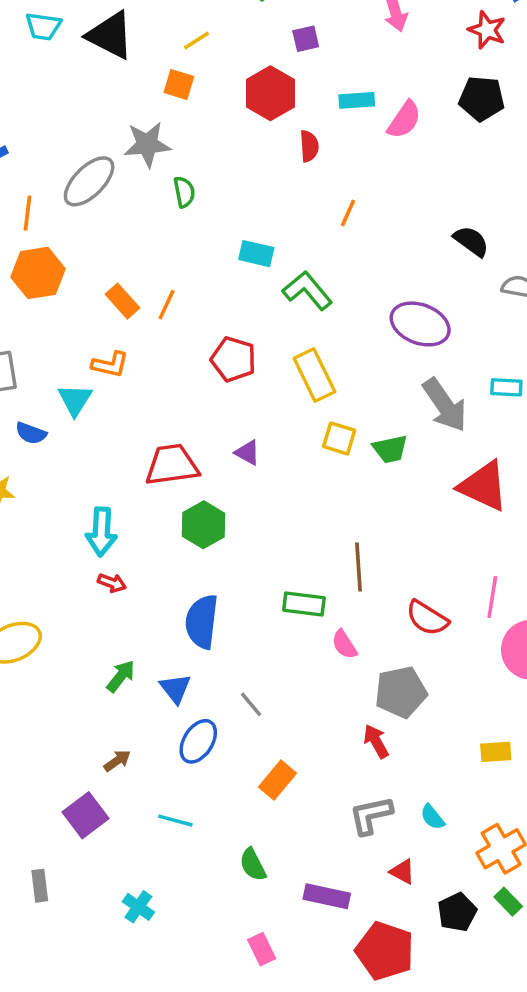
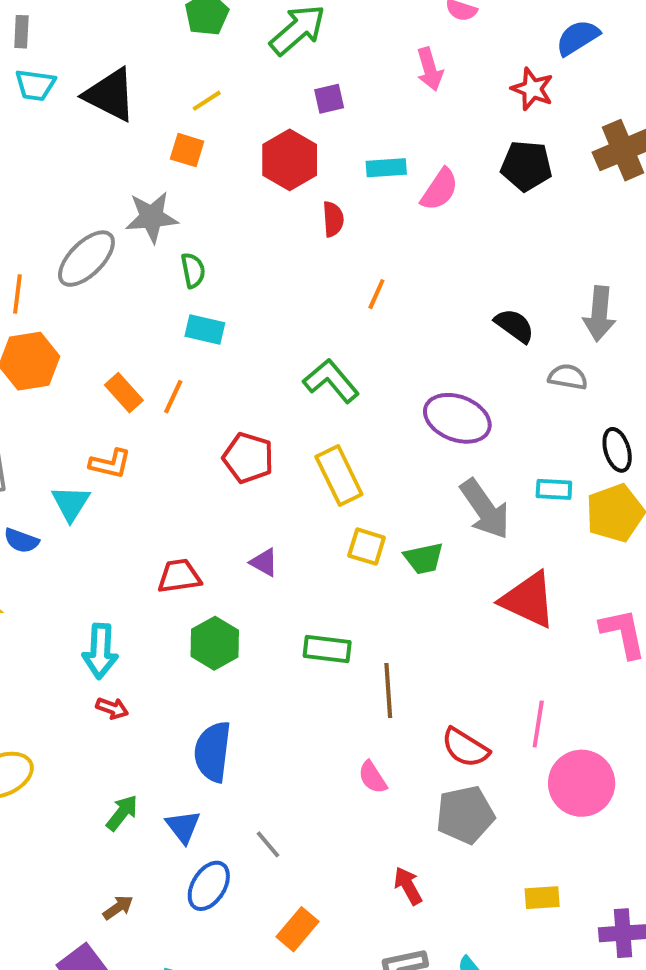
cyan rectangle: (256, 254) -> (205, 330), moved
red trapezoid: (172, 465) -> (179, 576), size x0.7
green rectangle: (304, 604) -> (327, 649), moved
gray pentagon: (401, 692) -> (465, 815), moved

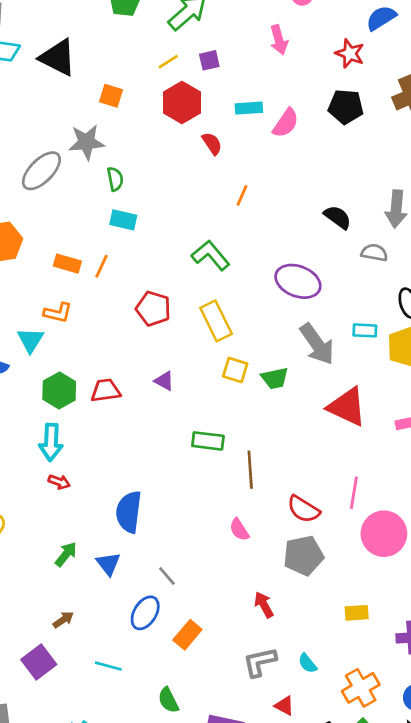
yellow line: (207, 101) -> (168, 62), moved
red semicircle: (333, 219) -> (212, 143), turned -30
orange rectangle: (124, 393) -> (67, 264), turned -32
green hexagon: (215, 643) -> (59, 390), moved
blue ellipse: (209, 886) -> (145, 613), moved

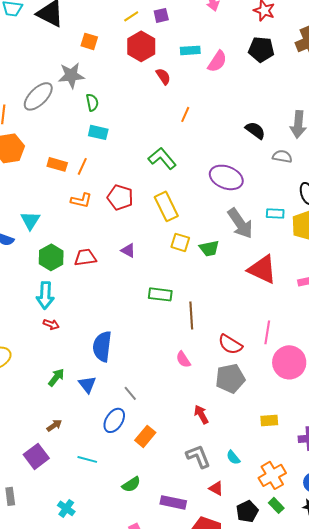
orange L-shape: (58, 313) -> (81, 200), moved
gray L-shape: (260, 662) -> (198, 456), turned 80
green semicircle: (168, 700) -> (131, 484), turned -96

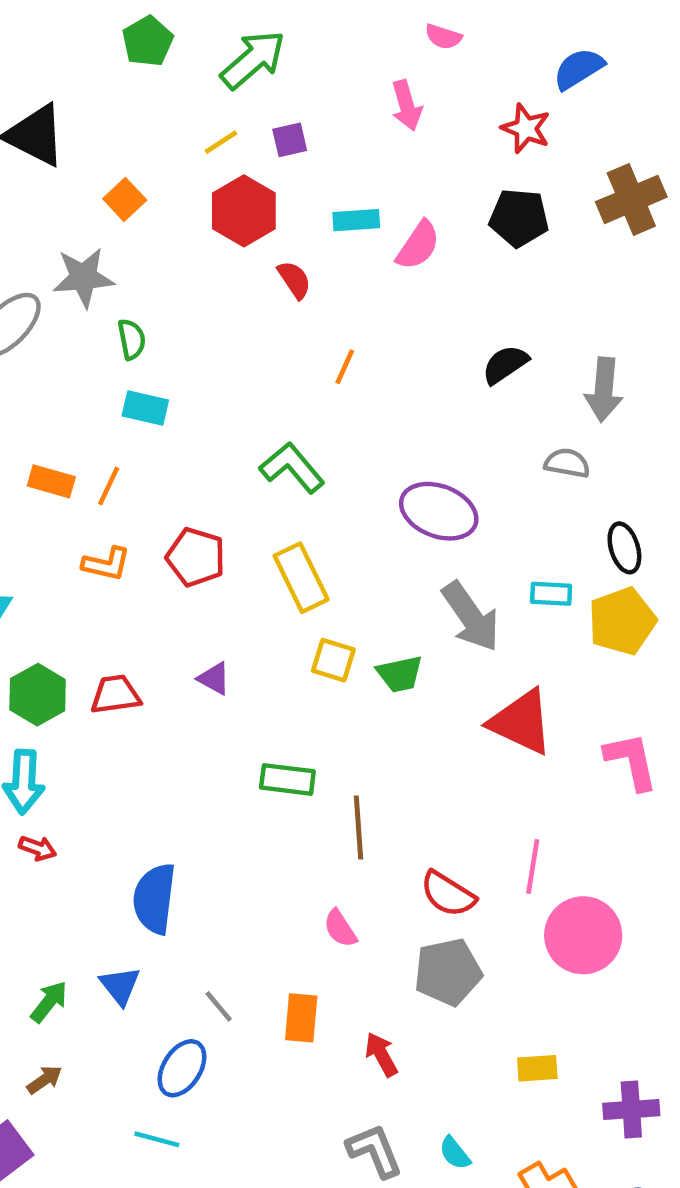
orange square: (89, 41) -> (125, 199), turned 30
black semicircle: (255, 130) -> (505, 364), moved, turned -70
green arrow: (56, 377) -> (49, 1002), moved
orange rectangle: (145, 436) -> (301, 1018), moved, turned -35
cyan line: (87, 459) -> (157, 1139), moved

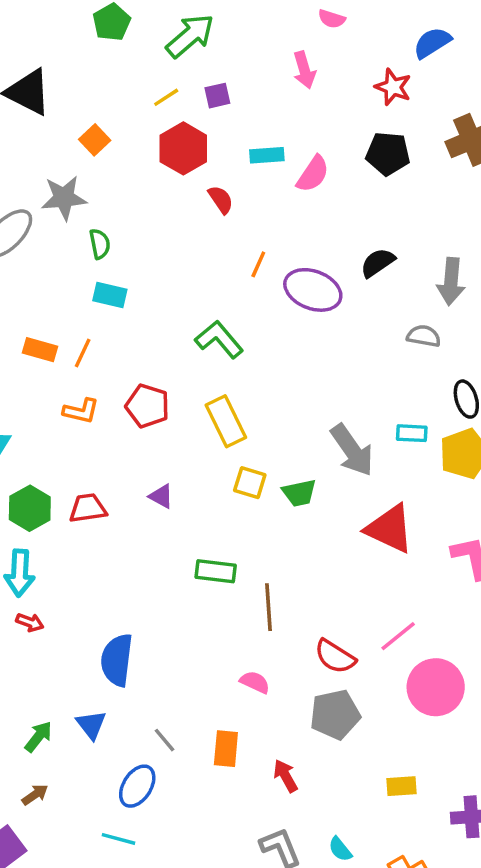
purple ellipse: (439, 511) -> (313, 290), moved
pink line: (533, 867) -> (398, 636), turned 42
pink semicircle: (340, 928) -> (255, 682), turned 148

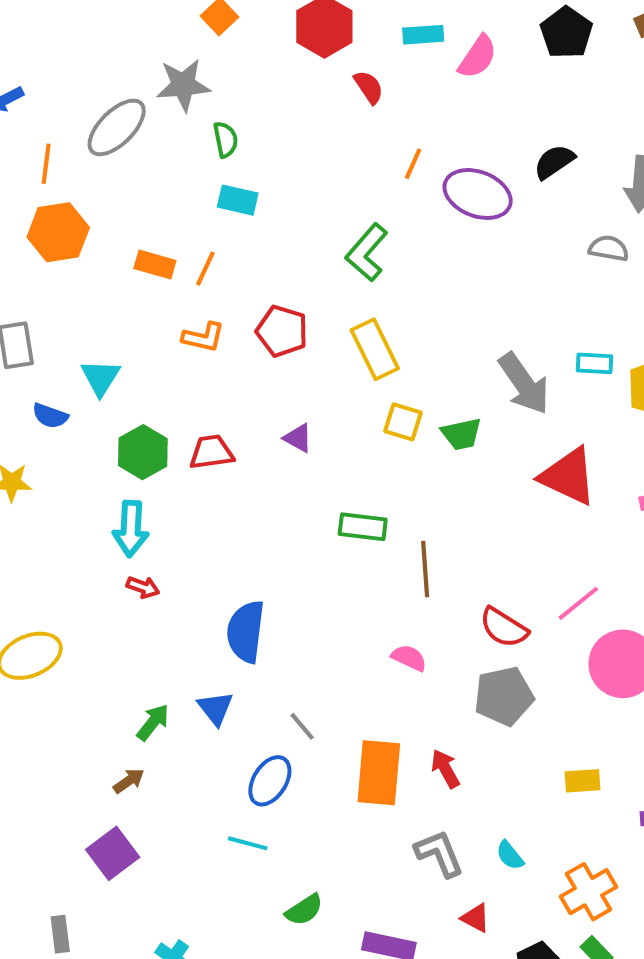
black pentagon: (388, 154) -> (566, 33), turned 30
green L-shape: (219, 339) -> (367, 252), turned -99
orange rectangle: (226, 749) -> (379, 773), moved, size x1.5
brown arrow: (35, 795) -> (129, 781), moved

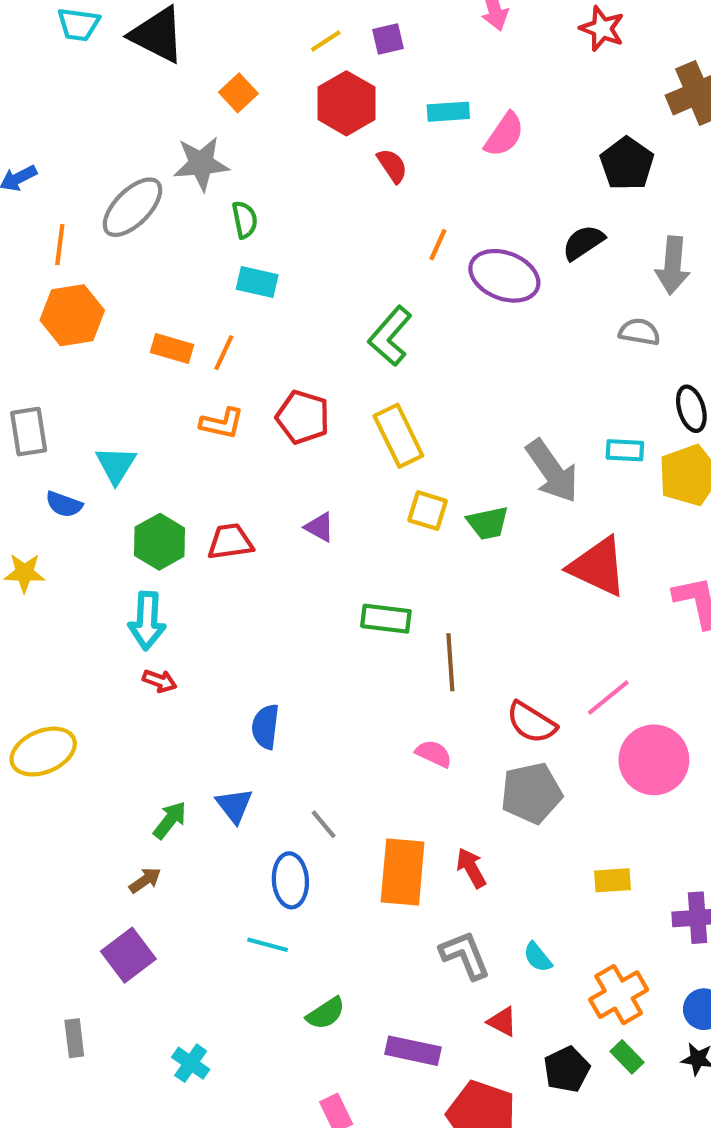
black pentagon: (566, 33) -> (627, 164), moved
blue semicircle: (246, 632) -> (265, 727), size x0.7
blue ellipse: (270, 781) -> (290, 880), turned -36

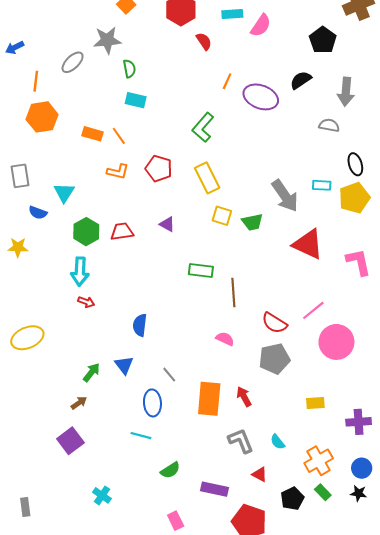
gray ellipse: (133, 207) -> (73, 62), size x0.7
orange line: (224, 353) -> (119, 136), turned -60
gray rectangle: (74, 1038) -> (25, 507), moved

